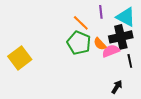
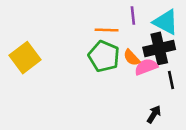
orange line: (81, 23) -> (107, 30), turned -42
yellow square: (20, 58) -> (25, 58), moved

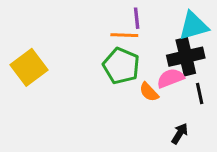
purple line: (133, 16) -> (137, 18), moved
cyan triangle: (166, 22) -> (194, 26), turned -44
orange semicircle: (132, 58) -> (149, 92), moved

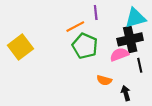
orange line: (124, 35) -> (75, 27), moved, turned -30
orange semicircle: (149, 92) -> (104, 80), moved, turned -32
black arrow: (180, 133) -> (126, 93), turned -48

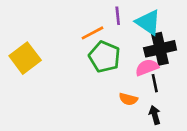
cyan triangle: (135, 18) -> (148, 22), moved, turned 50
black line: (140, 65) -> (155, 83), moved

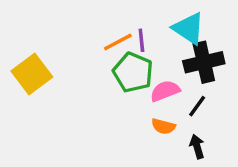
purple line: (118, 16) -> (141, 40), moved
pink semicircle: (147, 67) -> (165, 91), moved
black line: (155, 83) -> (197, 106), turned 48

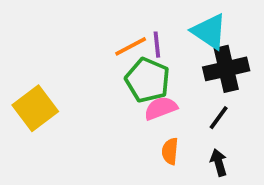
yellow square: (32, 74) -> (35, 108), moved
pink semicircle: (165, 91) -> (161, 108), moved
orange semicircle: (163, 126) -> (170, 151), moved, turned 80

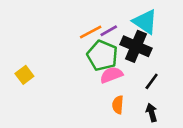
purple line: (157, 45) -> (109, 31), turned 66
black cross: (226, 69) -> (136, 46), moved, turned 36
yellow square: (35, 108) -> (24, 75), size x0.6

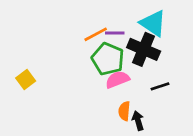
purple line: (109, 31) -> (115, 33), turned 30
black line: (152, 81) -> (160, 86), turned 36
black arrow: (152, 112) -> (138, 121), moved

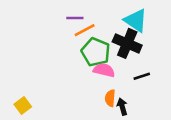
purple line: (115, 33) -> (75, 18), moved
yellow square: (26, 79) -> (23, 105), moved
pink semicircle: (117, 79) -> (104, 70), turned 35

